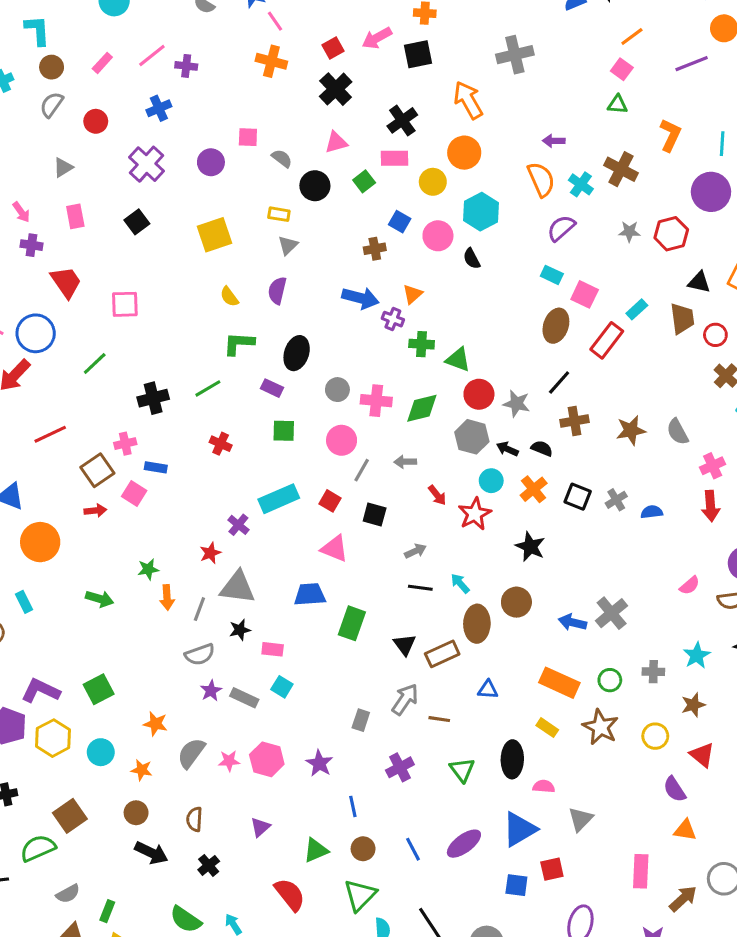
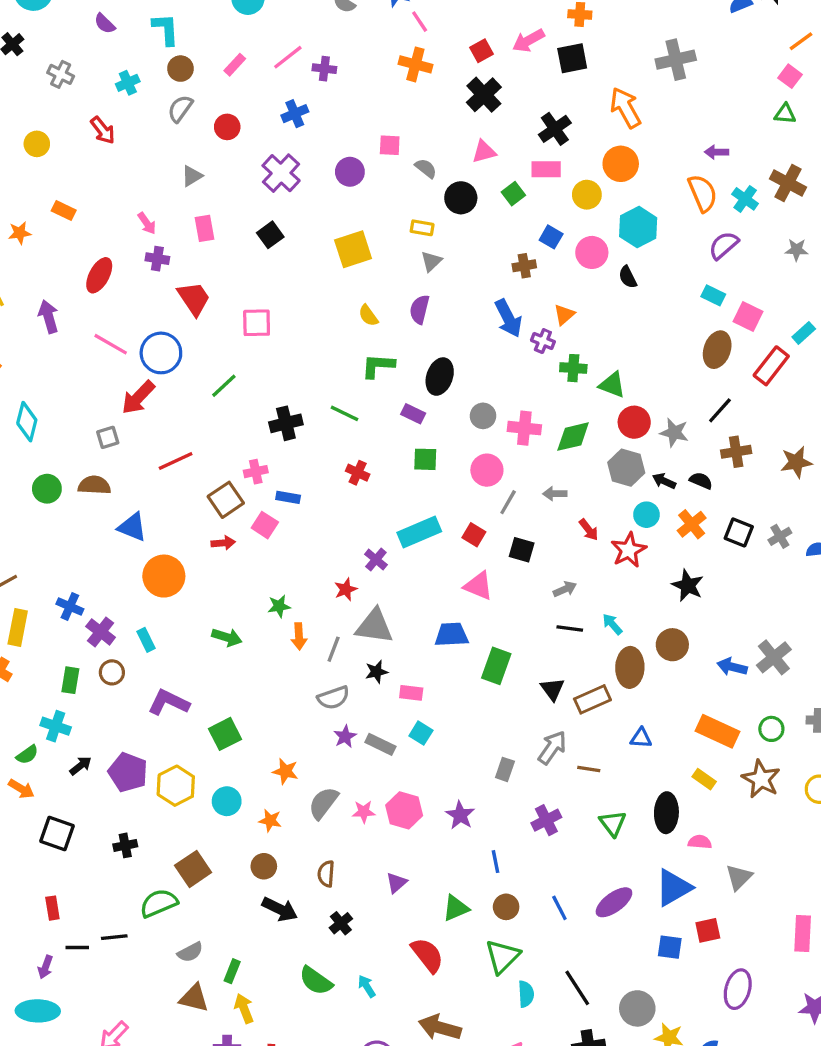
blue arrow: (360, 298) -> (508, 318), turned 48
green line: (208, 388) -> (345, 413), turned 56
purple L-shape: (41, 691) -> (169, 702), moved

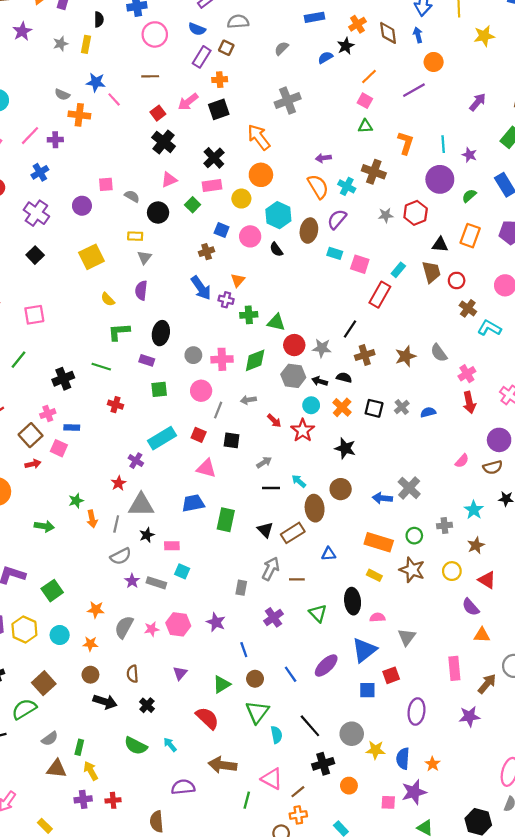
orange cross: (415, 64) -> (79, 115), moved
brown ellipse: (717, 350) -> (309, 231), moved

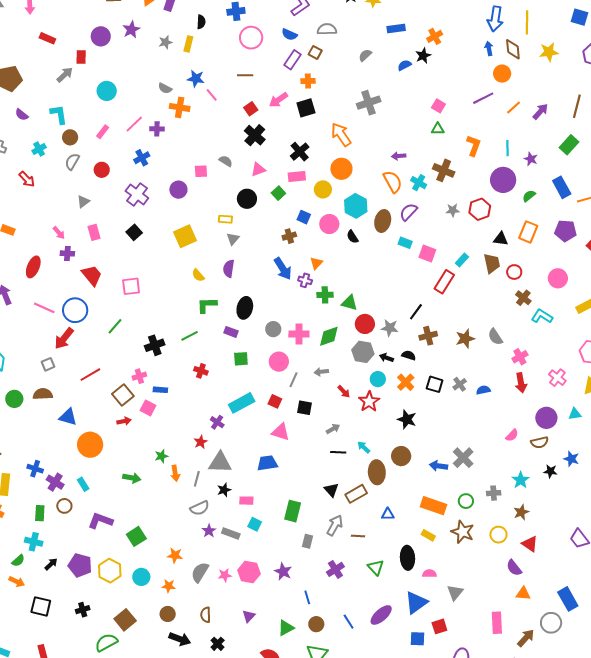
brown diamond: (388, 33) -> (513, 49), moved
orange line: (369, 77) -> (514, 107), moved
gray semicircle: (132, 196) -> (226, 161), moved
green line: (101, 367) -> (190, 336), turned -48
green rectangle: (226, 520) -> (293, 511), moved

